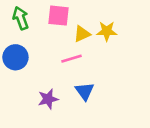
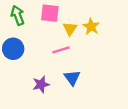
yellow star: (107, 31) -> (91, 26), turned 30
yellow triangle: (82, 34) -> (70, 29), turned -32

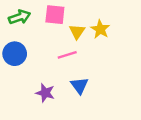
green arrow: (18, 15) -> (20, 17), turned 90
purple star: (41, 84) -> (45, 93), turned 30

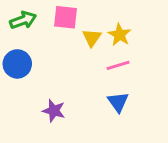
pink line: (67, 55) -> (118, 65), moved
blue triangle: (79, 85) -> (118, 102), moved

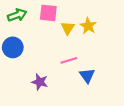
pink line: (118, 65) -> (69, 60), moved

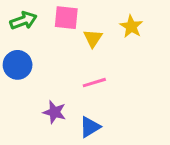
yellow star: (88, 26) -> (131, 26), moved
blue triangle: (87, 75) -> (90, 127), moved, turned 35

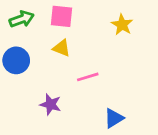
yellow triangle: (93, 38) -> (62, 48), moved, turned -42
blue triangle: (90, 127) -> (114, 118), moved

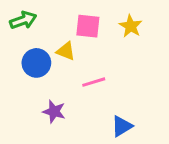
pink square: (62, 16) -> (88, 26), moved
blue circle: (16, 60) -> (36, 63), moved

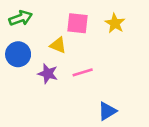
blue circle: (36, 63) -> (18, 54), moved
purple star: (54, 112) -> (48, 74), moved

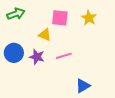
blue circle: (18, 54) -> (14, 53), moved

